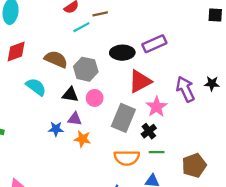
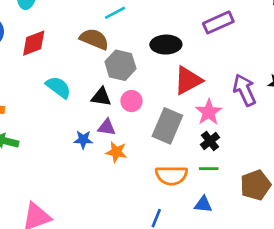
purple rectangle: (154, 44) -> (218, 22), moved
brown semicircle: (56, 59) -> (94, 39), moved
black cross: (149, 131) -> (210, 141), moved

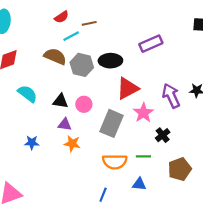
gray hexagon: (120, 65) -> (82, 65), moved
blue star: (83, 140) -> (32, 143), moved
black cross: (210, 141) -> (163, 135), moved

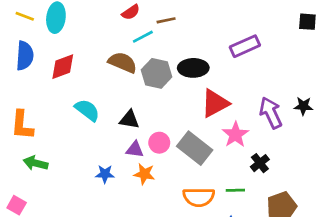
pink circle: (84, 104) -> (159, 143), moved
gray rectangle: (112, 123) -> (195, 148), turned -75
blue star: (32, 143) -> (105, 174), moved

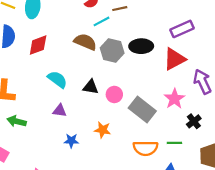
red triangle: (215, 103) -> (174, 59), moved
pink circle: (159, 143) -> (114, 94), moved
purple triangle: (135, 149) -> (60, 111), moved
blue star: (105, 174) -> (71, 141), moved

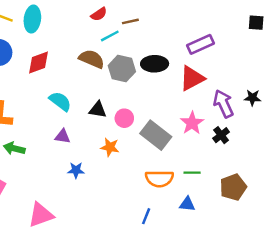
black cross: (194, 121) -> (221, 135), moved
orange star: (103, 130) -> (110, 147), moved

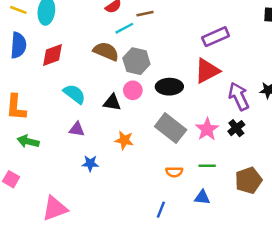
black ellipse: (155, 64) -> (169, 87), moved
pink circle: (124, 118) -> (133, 90), moved
pink star: (192, 123) -> (207, 129), moved
orange semicircle: (159, 179) -> (174, 172), size x0.6

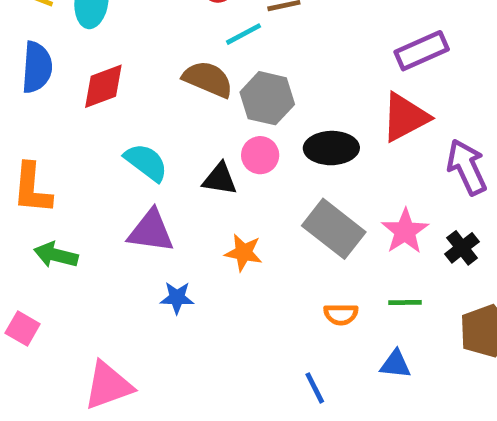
black cross: (236, 128) -> (462, 248), moved
purple triangle: (77, 129) -> (151, 231), size x1.5
blue line: (161, 210) -> (315, 388), turned -49

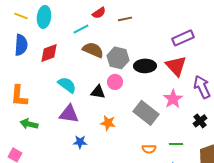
cyan line: (243, 34) -> (81, 29), moved
red triangle: (405, 117) -> (176, 66), turned -45
black ellipse: (331, 148) -> (145, 66), moved
pink star: (405, 231) -> (173, 99), moved

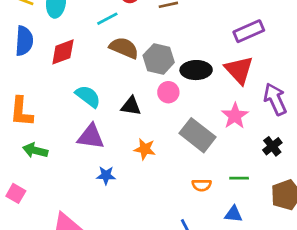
pink circle: (115, 82) -> (168, 92), moved

